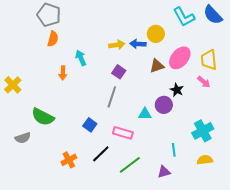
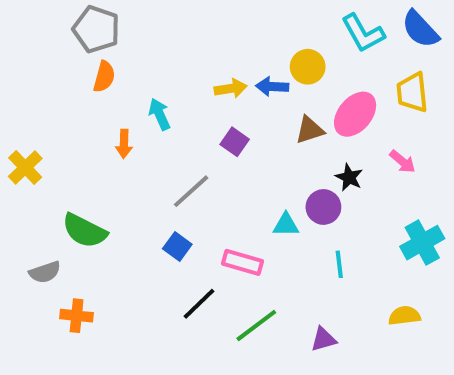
yellow trapezoid: (209, 60) -> (412, 92), moved
gray line: (112, 97) -> (191, 191), moved, turned 30
cyan cross: (203, 131) -> (422, 243), moved
cyan line: (174, 150) -> (339, 264), moved
orange cross: (69, 160) -> (77, 316), moved, turned 35

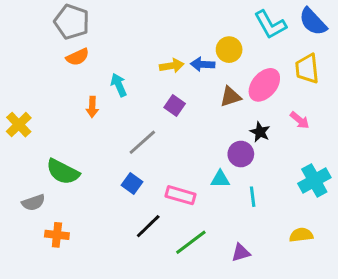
orange semicircle: (104, 77) -> (78, 57), turned 50
cyan triangle: (286, 225) -> (220, 179), moved

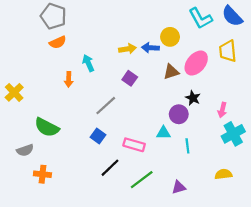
pink arrow: (300, 120) -> (222, 110), moved, turned 64

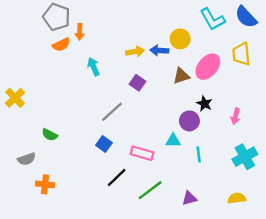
orange arrow: (69, 79) -> (80, 32), moved
green semicircle: (47, 127) -> (50, 135), size x0.6
cyan cross: (233, 134) -> (245, 157), moved
yellow semicircle: (223, 174) -> (237, 198), moved

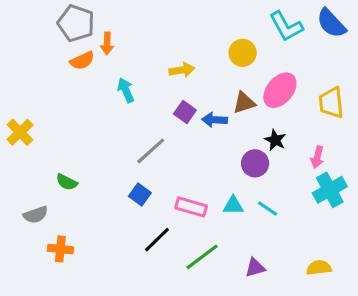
blue arrow: (159, 50) -> (215, 120), moved
yellow trapezoid: (241, 54) -> (331, 103), moved
cyan triangle: (173, 141) -> (233, 205), moved
cyan line: (199, 154) -> (267, 209), turned -49
cyan cross: (245, 157) -> (330, 190), moved

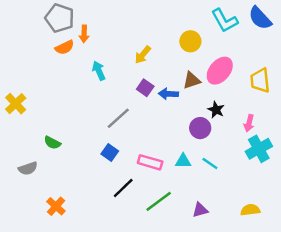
yellow arrow: (182, 70) -> (143, 55), turned 138
orange cross: (60, 249) -> (56, 206), moved, turned 36

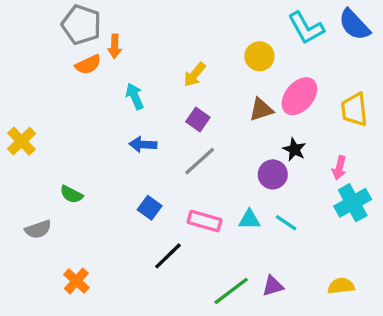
blue arrow: (168, 94) -> (143, 144), moved
gray line: (118, 118) -> (200, 161), moved
green line: (159, 201) -> (231, 291), moved

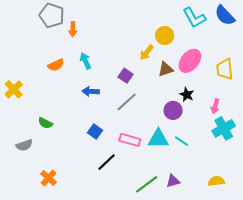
orange semicircle: (88, 65) -> (56, 65), moved
yellow arrow: (195, 75) -> (147, 52), moved
cyan triangle: (249, 219) -> (158, 139), size x1.5

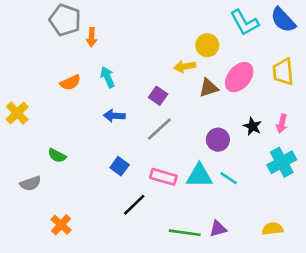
yellow arrow: (147, 52) -> (185, 66), turned 42
yellow trapezoid: (225, 69) -> (283, 72), moved
black star: (187, 95) -> (253, 126), moved
pink arrow: (215, 106) -> (282, 124), moved
green line: (147, 184) -> (185, 233), turned 45

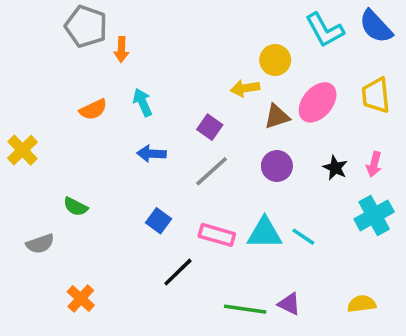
purple circle: (218, 140) -> (277, 166), moved
purple triangle: (218, 229) -> (289, 304), turned 42

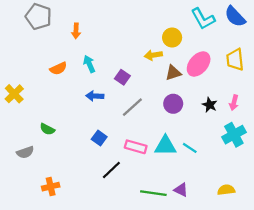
gray pentagon: (86, 26) -> (38, 17), moved
purple square: (210, 127) -> (122, 77), moved
orange cross: (81, 299) -> (51, 187), turned 35

